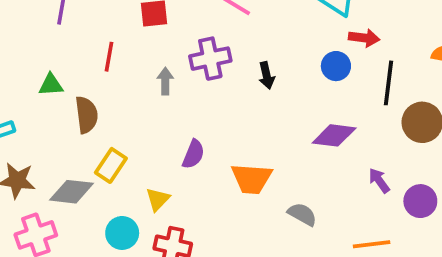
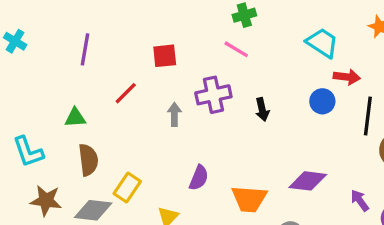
red line: (109, 57) -> (126, 93), turned 35
brown semicircle: (86, 115) -> (88, 160), moved
purple diamond: (334, 135) -> (308, 181), moved

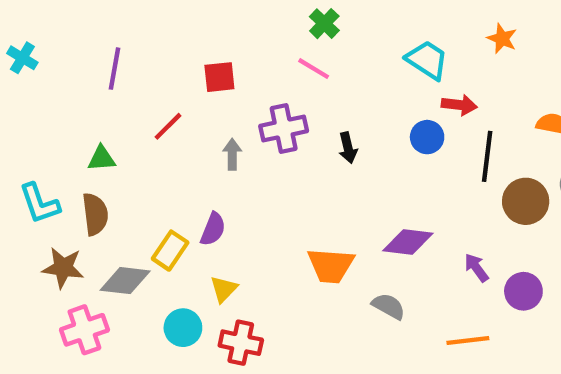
green cross: (244, 15) -> (324, 24), turned -30
brown semicircle: (88, 160) -> (95, 214), moved
purple semicircle: (199, 178) -> (213, 229), moved

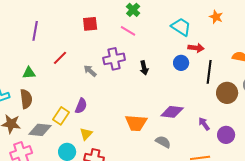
red square: (219, 77) -> (90, 24), moved
gray arrow: (232, 154) -> (90, 71), turned -48

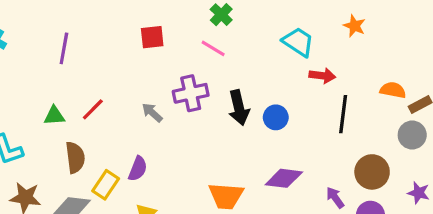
red line: (60, 58) -> (93, 109), moved
blue circle: (181, 63) -> (276, 117), moved
black arrow: (144, 68) -> (239, 108), size x1.5
brown circle: (227, 93) -> (372, 172), moved
brown semicircle: (26, 99) -> (75, 157), moved

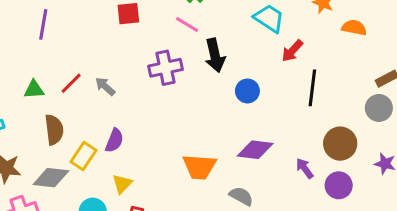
red arrow: (322, 76) -> (292, 51), turned 125
orange semicircle: (393, 90) -> (354, 28), moved
black arrow: (239, 108) -> (215, 55), moved
gray arrow: (152, 113) -> (105, 86), moved

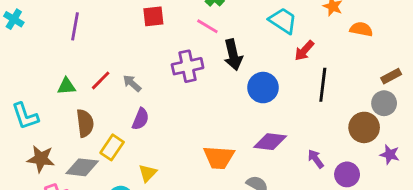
blue circle: (247, 91) -> (263, 88), size x1.4
purple semicircle: (114, 140) -> (141, 119), moved
brown circle: (340, 144) -> (364, 127), moved

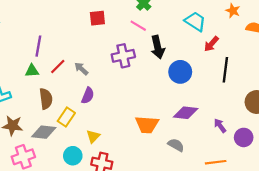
purple line: (75, 26) -> (38, 46), moved

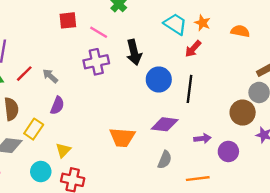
orange star: (233, 11) -> (202, 23), moved
pink line: (138, 26) -> (99, 32), moved
black line: (225, 70) -> (189, 89), moved
purple arrow: (220, 126) -> (202, 138), turned 120
gray semicircle: (176, 145) -> (165, 160), moved, turned 84

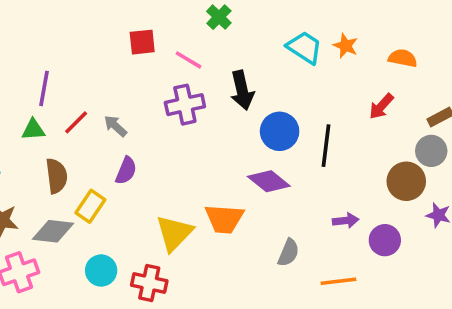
red arrow: (193, 49) -> (381, 106), moved
purple diamond: (165, 124) -> (269, 181), moved, turned 32
yellow triangle: (63, 150) -> (174, 233), moved, size x1.6

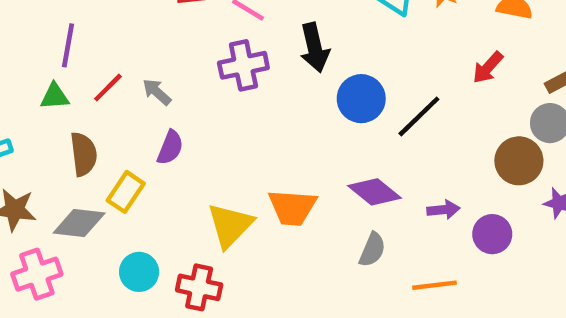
black line: (326, 146) -> (419, 116), turned 39
purple diamond: (269, 181) -> (375, 192), moved

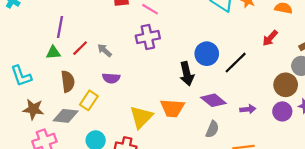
black arrow: (315, 48) -> (187, 74), moved
purple semicircle: (170, 147) -> (111, 78), turned 72
purple circle: (492, 234) -> (282, 111), moved

